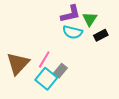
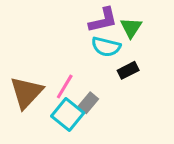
black rectangle: (101, 35) -> (128, 70), moved

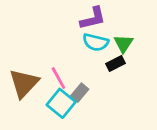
green triangle: (131, 28) -> (123, 44), moved
pink line: (65, 87) -> (58, 78), turned -60

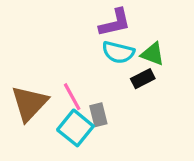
green triangle: (123, 44) -> (153, 54), turned -42
gray rectangle: (80, 93) -> (98, 115), turned -54

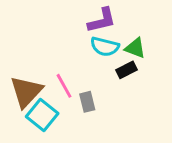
cyan square: (75, 128) -> (42, 115), moved

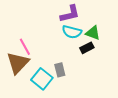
pink line: (64, 86) -> (25, 47), moved
cyan square: (42, 115) -> (42, 79), moved

